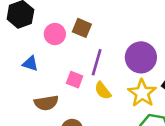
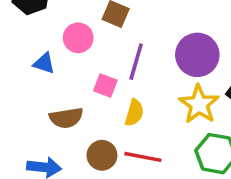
pink circle: (55, 34) -> (78, 38), moved
yellow semicircle: (103, 91) -> (134, 113), moved, turned -126

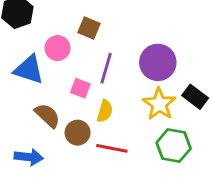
blue triangle: (44, 63) -> (29, 70), size x1.6
brown semicircle: (66, 118) -> (47, 115), turned -128
brown circle: (102, 155) -> (78, 133), moved

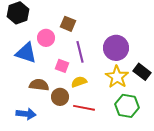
purple line: (106, 68) -> (80, 52), turned -30
yellow semicircle: (105, 111) -> (79, 82), turned -126
brown semicircle: (47, 115) -> (39, 85), turned -36

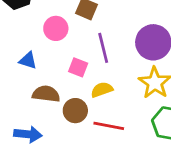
blue triangle: (26, 53) -> (28, 60), moved, size x0.6

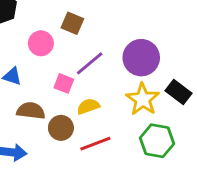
purple line: (103, 48) -> (90, 63), turned 64
red line: (109, 126) -> (95, 144), turned -32

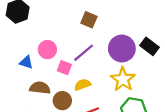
brown square: (72, 23) -> (89, 20), moved
pink circle: (41, 43) -> (47, 50), moved
black rectangle: (178, 92) -> (150, 46), moved

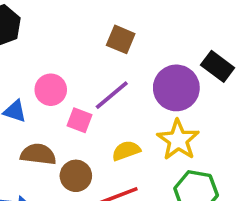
black rectangle: (150, 46) -> (218, 66), moved
yellow semicircle: (83, 85) -> (126, 151), moved

